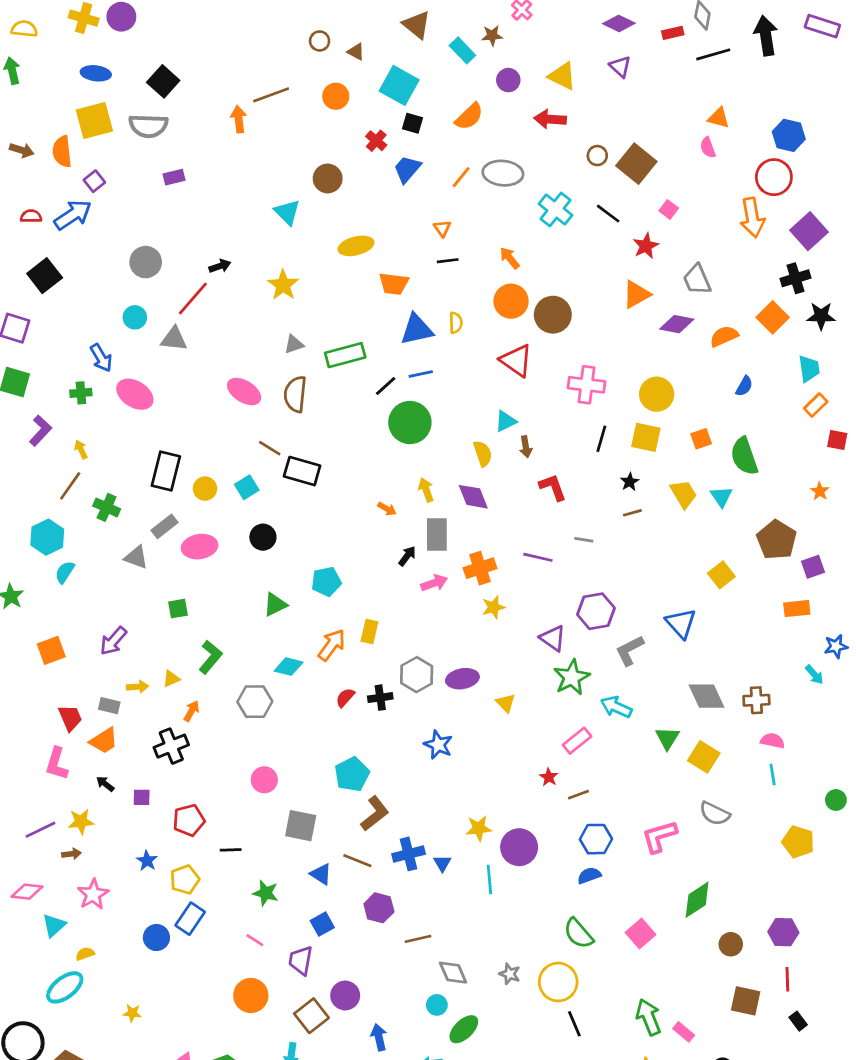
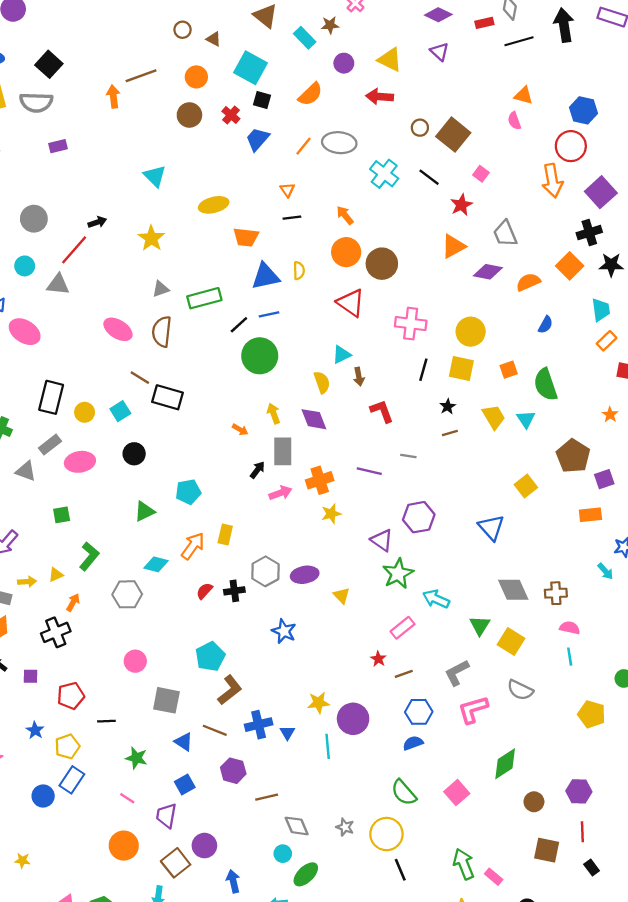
brown circle: (328, 178) -> (189, 115), moved
gray L-shape: (630, 650) -> (457, 673), moved

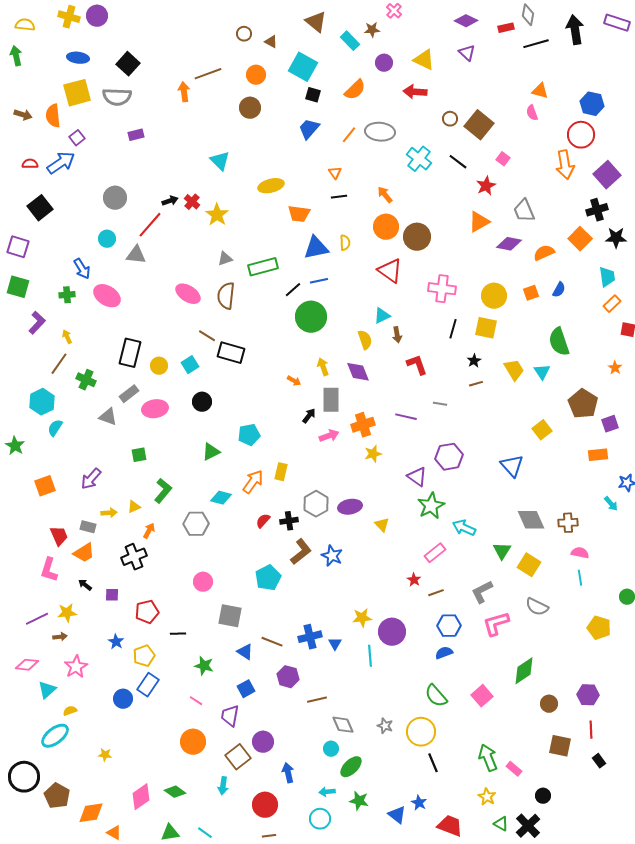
red cross: (231, 115) -> (192, 202), moved
orange square: (509, 370) -> (531, 293), moved
brown L-shape: (230, 690) -> (301, 552), moved

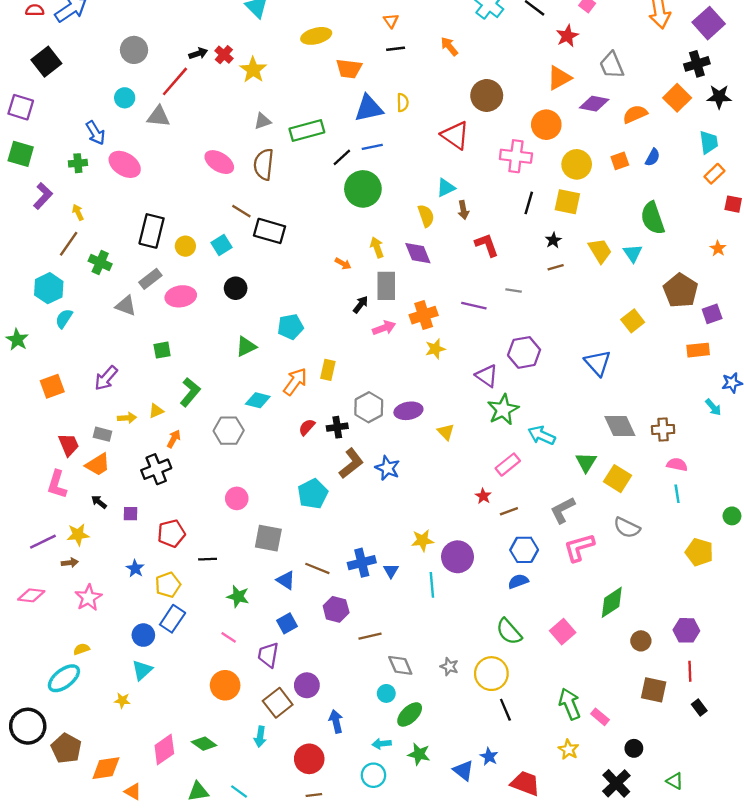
orange circle: (386, 227) -> (546, 125), moved
cyan triangle: (47, 690) -> (142, 670), moved
green triangle: (501, 824) -> (675, 781), moved

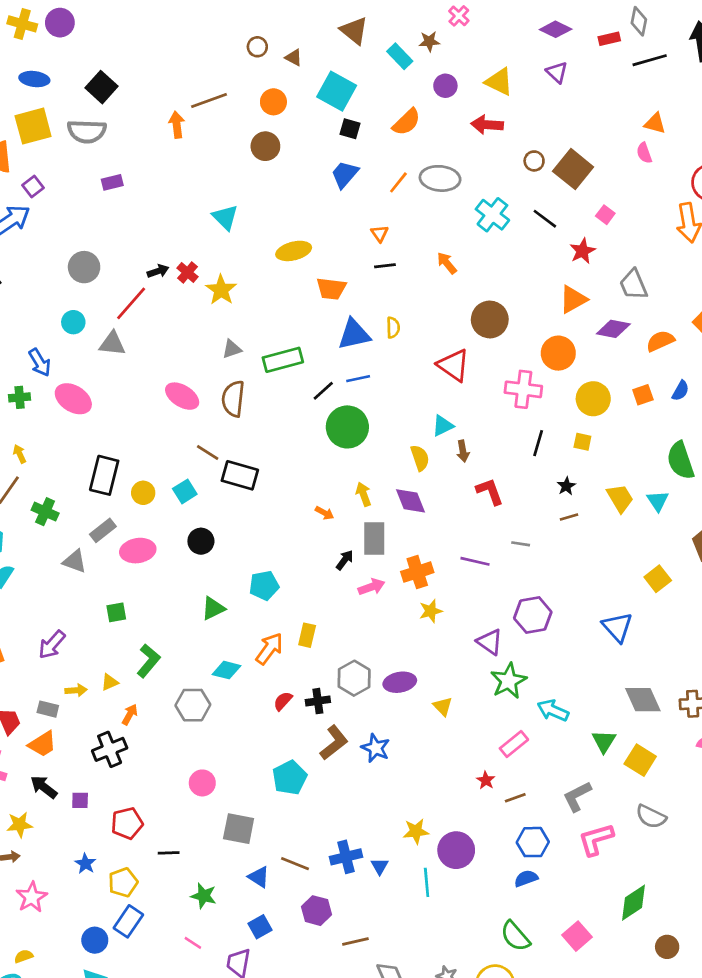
yellow square: (567, 202) -> (582, 442), size x0.6
black arrow: (99, 502) -> (44, 787), size x1.5

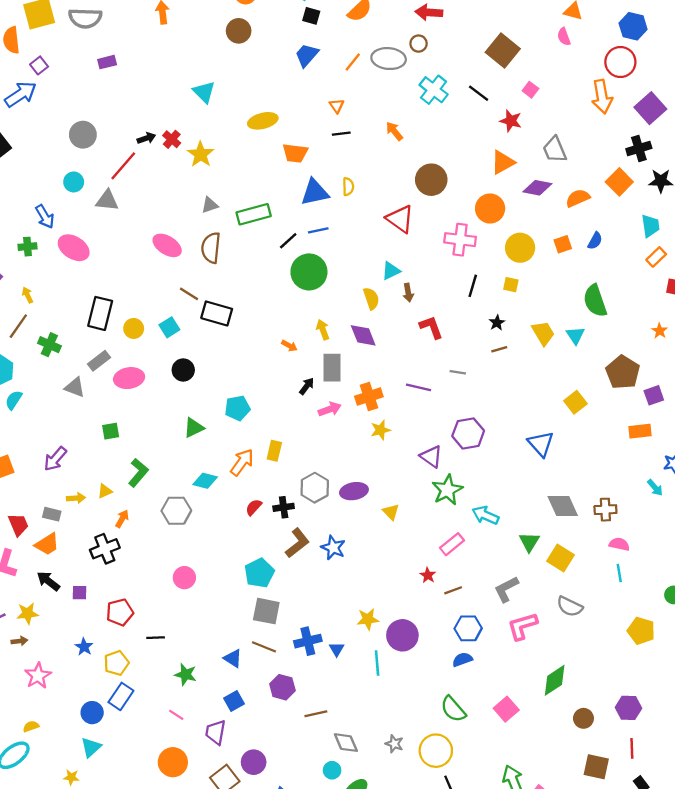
brown circle: (534, 161) -> (419, 44), moved
red star: (582, 251) -> (511, 121), turned -30
gray square: (239, 829) -> (266, 611), moved

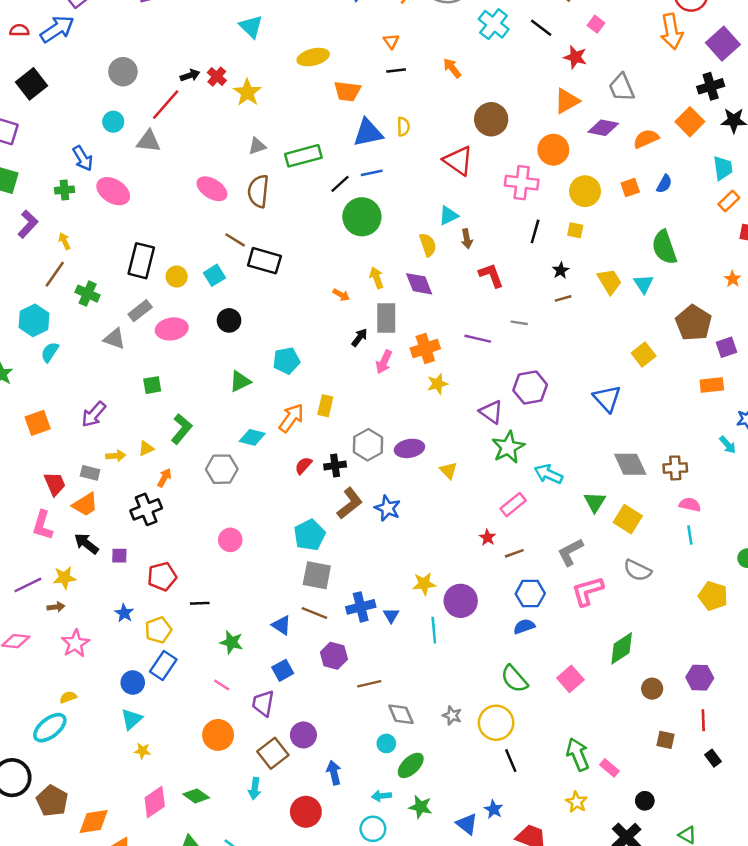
pink arrow: (330, 409) -> (384, 362), turned 135
brown square: (596, 767) -> (666, 740), size x0.7
yellow star: (71, 777) -> (142, 751), moved

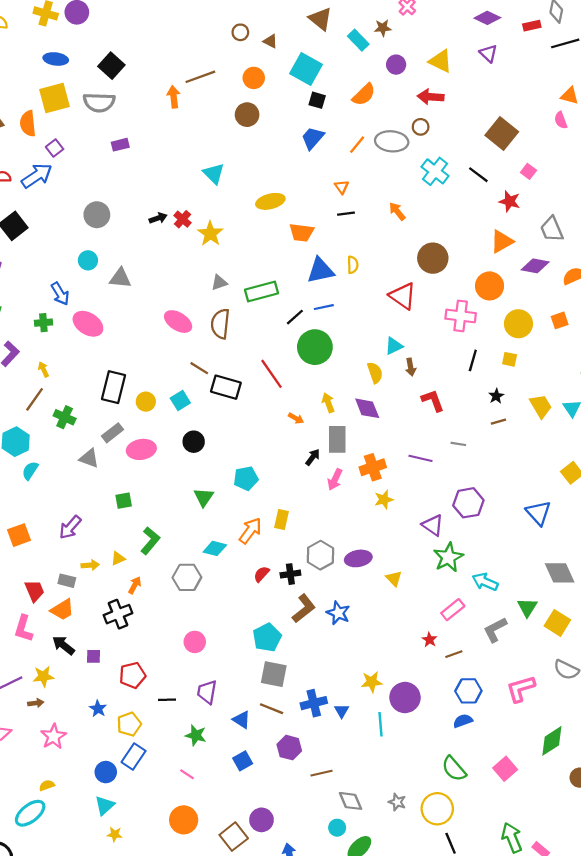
red line: (166, 105) -> (272, 374), moved, turned -76
green triangle: (240, 381) -> (204, 497), turned -30
gray L-shape: (570, 552) -> (495, 630), moved
purple trapezoid: (263, 703) -> (207, 692), moved

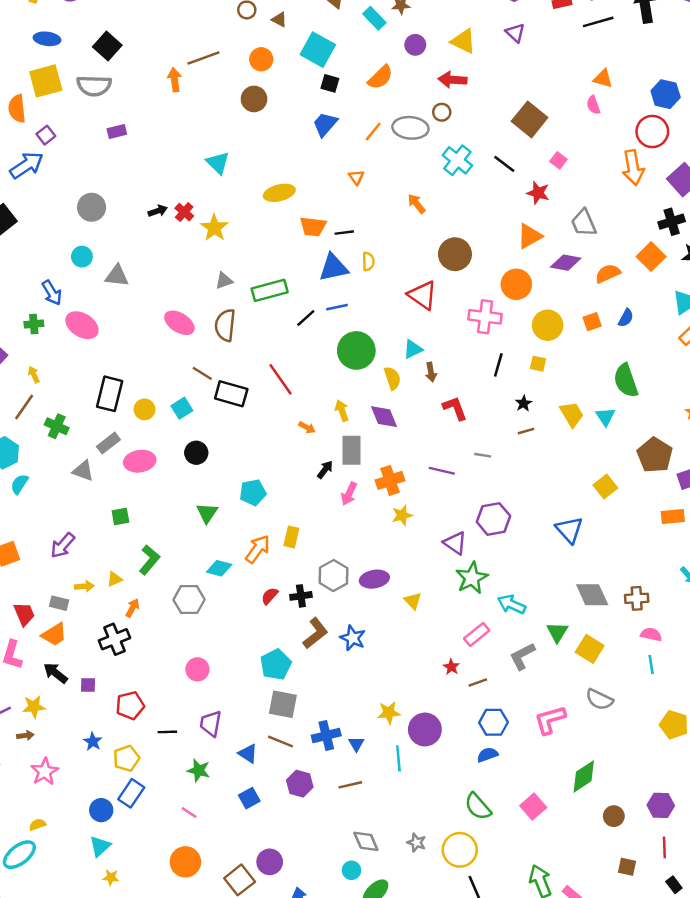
black line: (346, 214) -> (344, 233), moved
green circle: (315, 347) -> (356, 350), moved
brown line: (322, 773) -> (350, 785), moved

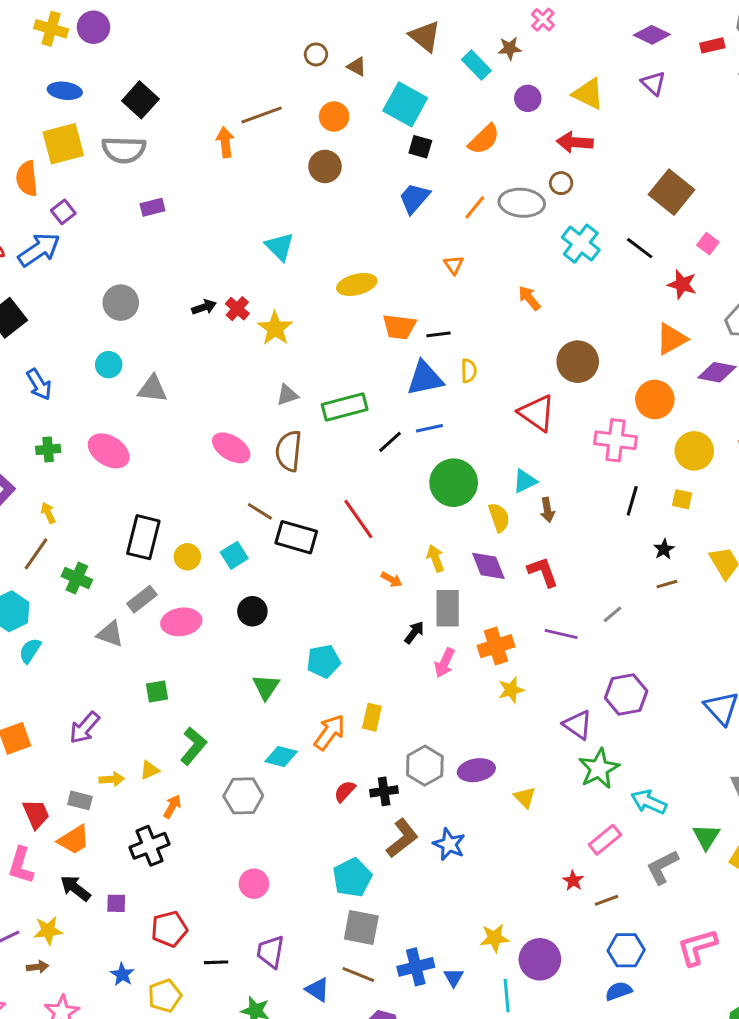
blue arrow: (52, 293) -> (39, 384), moved
red L-shape: (455, 408) -> (543, 572), moved
gray line: (483, 455) -> (613, 614), turned -49

